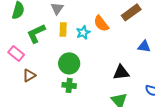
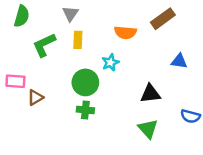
orange semicircle: (101, 23) -> (125, 32), turned -48
cyan star: (83, 32) -> (110, 62), moved
pink rectangle: (16, 53) -> (15, 81), moved, turned -35

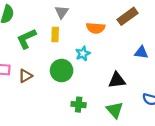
gray triangle: (70, 14) -> (62, 12), moved
brown triangle: (35, 97) -> (25, 76), moved
green cross: (85, 110) -> (79, 105), moved

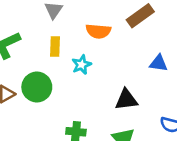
yellow rectangle: (55, 34) -> (55, 46), moved
green circle: (62, 71) -> (37, 87), moved

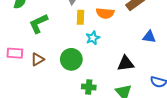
yellow rectangle: (55, 46) -> (81, 17), moved
green circle: (37, 87) -> (71, 59), moved

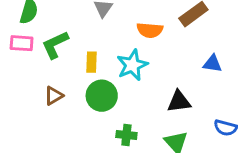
yellow rectangle: (81, 17) -> (91, 62), moved
cyan star: (93, 38) -> (132, 65), size x1.5
pink rectangle: (15, 53) -> (22, 43), moved

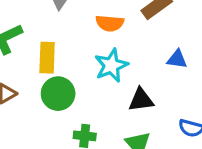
yellow rectangle: (91, 62) -> (47, 58), size x1.4
cyan star: (132, 65) -> (111, 65), moved

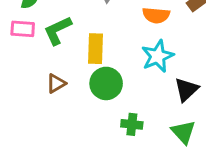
black triangle: (141, 100) -> (186, 90), turned -36

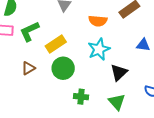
yellow rectangle: (95, 49) -> (56, 44), turned 54

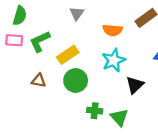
brown triangle: (28, 68) -> (39, 80), turned 40
green triangle: (117, 102) -> (119, 117), moved

